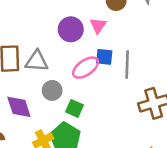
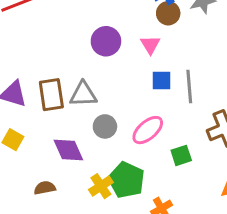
purple circle: (71, 29) -> (106, 41), moved
pink ellipse: (86, 68) -> (148, 130), moved
green square: (74, 108) -> (181, 155), moved, turned -36

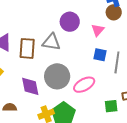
gray triangle: (83, 94) -> (51, 42), moved
gray circle: (105, 126) -> (57, 76), size x1.6
green square: (181, 155) -> (111, 106), moved

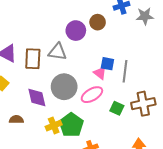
brown circle: (114, 12) -> (98, 22), moved
pink triangle: (98, 30) -> (100, 73), moved, turned -32
green square: (111, 106) -> (117, 108), moved, turned 32

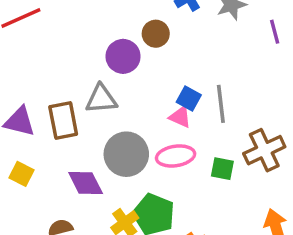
blue square: (107, 64) -> (189, 99), turned 32
pink ellipse: (92, 95) -> (176, 156), turned 35

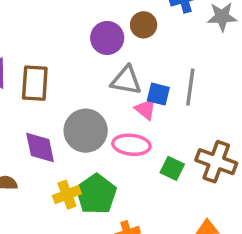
gray triangle: (101, 99) -> (126, 80), moved
blue square: (189, 99) -> (158, 94), turned -30
gray line: (221, 104) -> (190, 87), moved
brown cross: (264, 150) -> (216, 162), turned 30

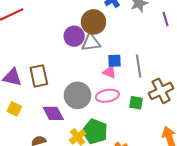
brown circle: (144, 25) -> (94, 22), size x1.5
gray triangle: (126, 80) -> (91, 43), moved
gray line: (190, 87) -> (139, 66), moved
brown cross: (216, 162) -> (161, 91), turned -30

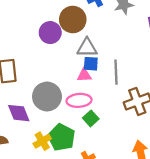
gray triangle: (91, 43) -> (87, 48), moved
pink triangle: (110, 72) -> (84, 75), turned -32
green square: (136, 103) -> (91, 118), moved, turned 32

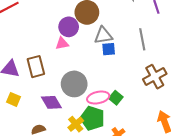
gray line: (116, 72) -> (142, 39), moved
pink triangle: (84, 75) -> (62, 44), moved
pink ellipse: (79, 100) -> (98, 98), moved

